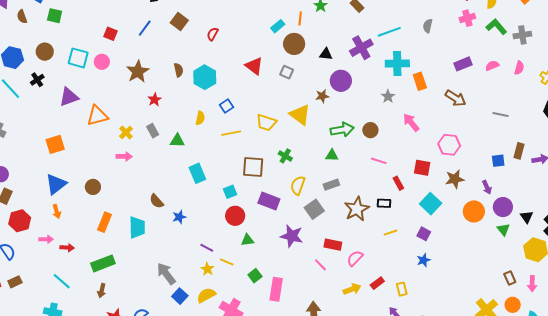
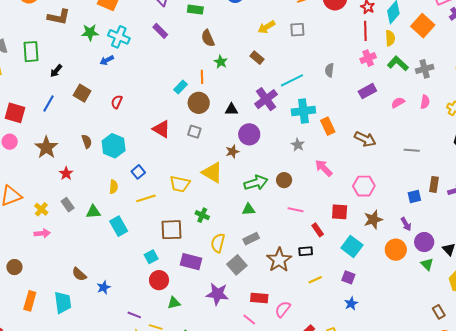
red square: (110, 34) -> (15, 113), size x1.5
purple rectangle: (463, 64) -> (367, 91), moved
cyan rectangle: (197, 173) -> (119, 226), moved

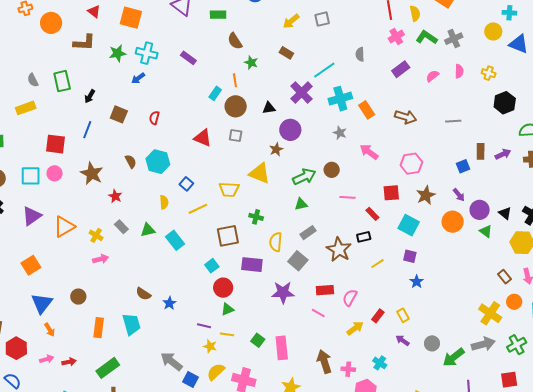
purple rectangle: (160, 31) -> (188, 58), moved
green triangle: (174, 303) -> (227, 309), moved

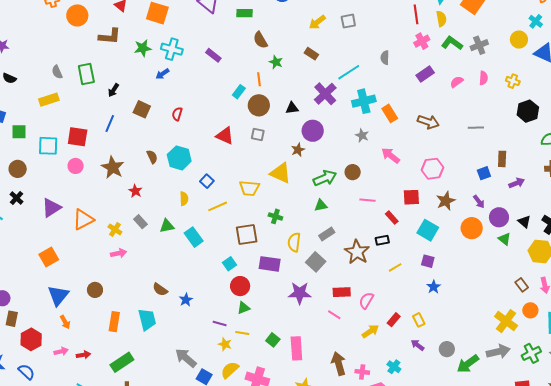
cyan cross: (509, 13) -> (536, 21), turned 32
purple arrow: (503, 154) -> (517, 183), moved
cyan square: (31, 176) -> (48, 146), moved

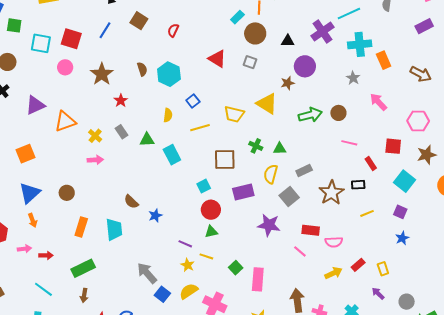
green triangle: (321, 205) -> (280, 149), moved
purple rectangle: (270, 264) -> (243, 192), turned -30
pink semicircle: (366, 300) -> (334, 242), turned -132

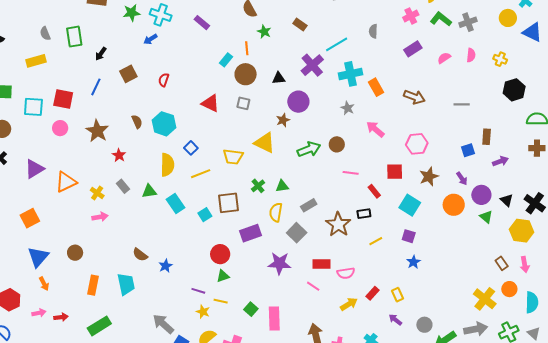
brown square: (139, 21) -> (128, 74), turned 36
yellow semicircle: (168, 115) -> (167, 165), size x1.6
green cross: (256, 146) -> (258, 186), turned 32
cyan square: (204, 186) -> (205, 215), moved

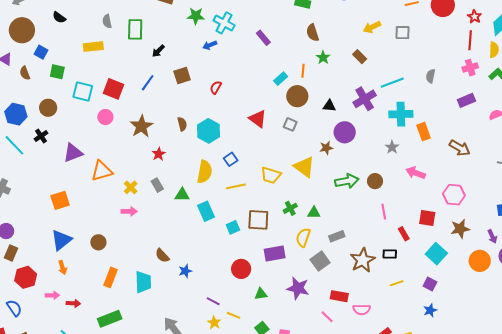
pink arrow: (375, 129) -> (416, 173), turned -30
pink line: (351, 173) -> (384, 212), turned 63
green triangle: (223, 276) -> (261, 294), moved

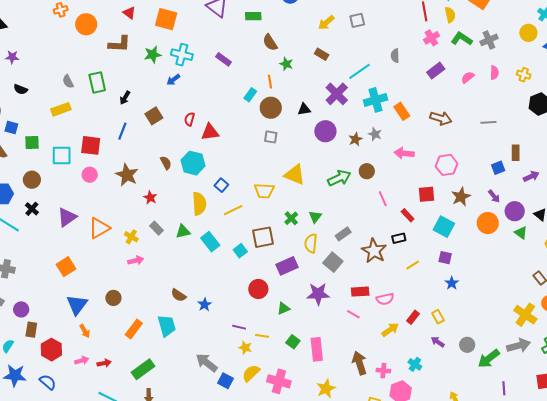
red triangle: (258, 119) -> (210, 132), moved, turned -30
brown star: (326, 148) -> (355, 139), moved
green triangle: (314, 213) -> (315, 217), turned -40
orange rectangle: (111, 277) -> (134, 329), turned 30

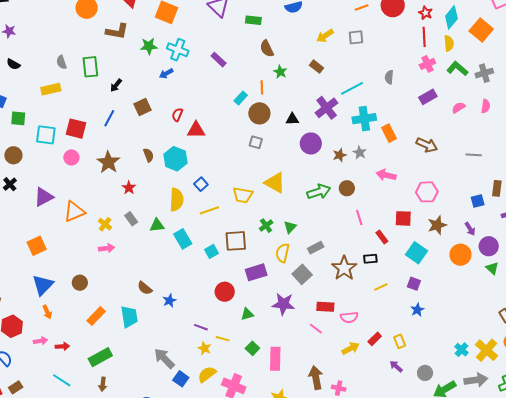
cyan cross: (415, 364) -> (461, 350), moved

